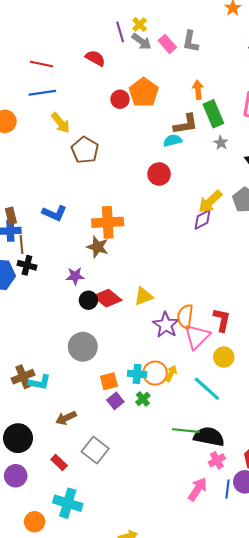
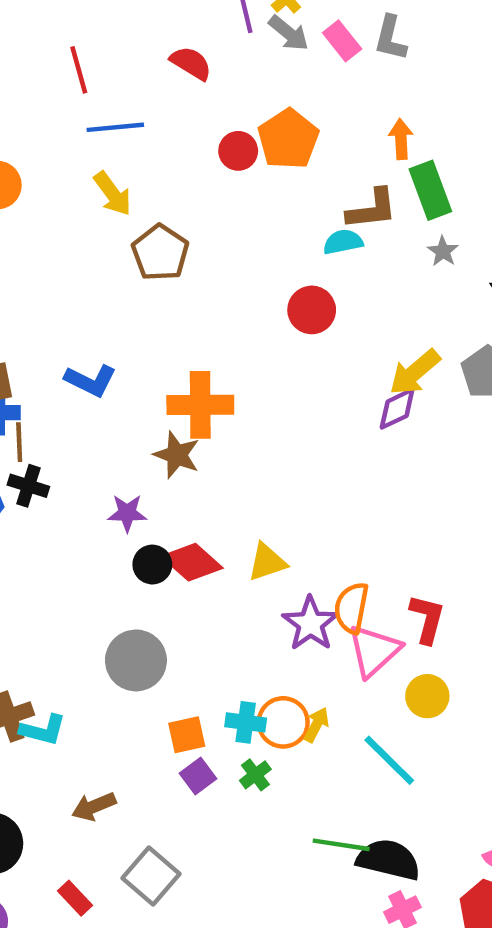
red line: (41, 64) -> (79, 70), turned 60
blue line: (42, 93) -> (115, 127), moved

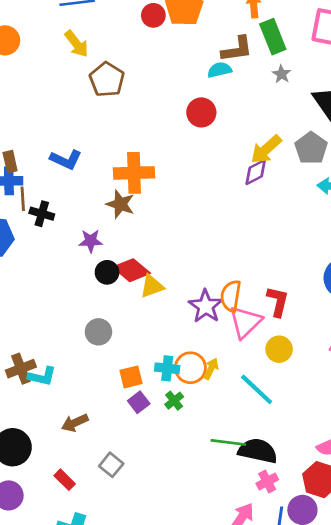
black cross: (28, 486) -> (42, 214), moved
yellow triangle: (267, 562) -> (152, 286), moved
gray circle: (136, 660) -> (98, 332), size x0.7
gray square: (151, 876) -> (111, 465), size x0.7

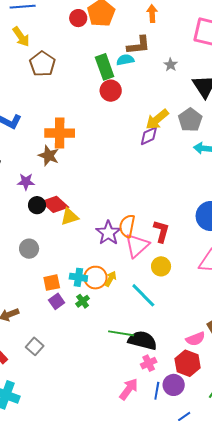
green rectangle: (273, 37) -> (105, 67), moved

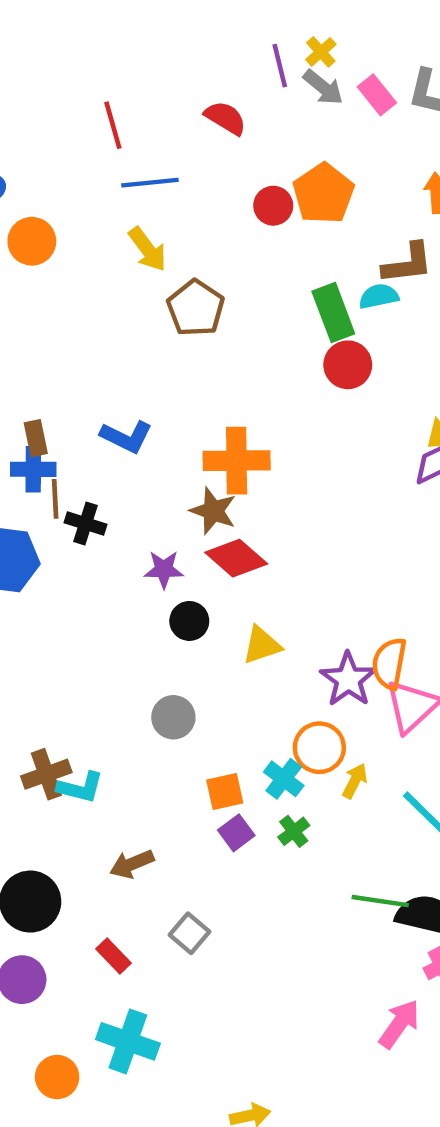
red diamond: (55, 204) -> (236, 558), moved
cyan cross: (78, 277) -> (284, 779), turned 30
orange circle: (95, 278) -> (319, 748), moved

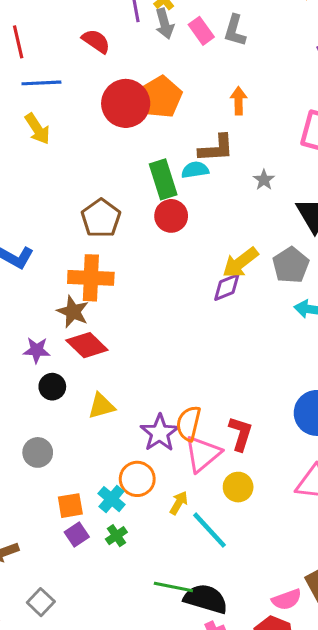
gray arrow: (323, 87) -> (165, 24), turned 32
red circle: (273, 206) -> (126, 103), size x1.8
brown pentagon: (196, 308) -> (101, 218), moved
yellow arrow: (355, 781) -> (179, 503), moved

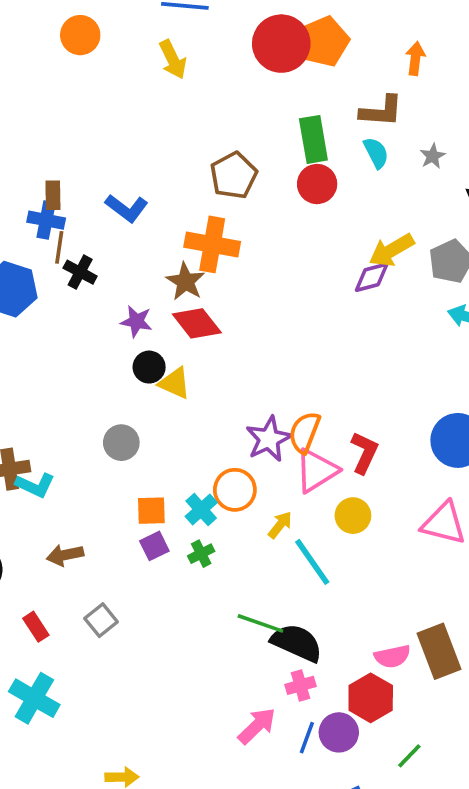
cyan semicircle: (195, 170) -> (376, 153), moved, turned 64
yellow triangle: (101, 406) -> (175, 383), moved, turned 32

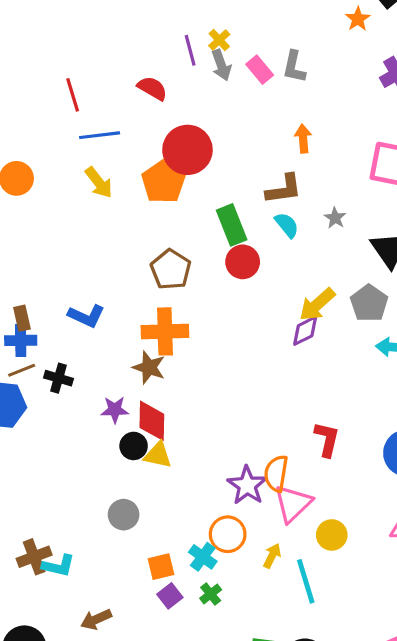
orange pentagon: (324, 42) -> (163, 182), moved
brown line: (59, 247) -> (22, 370), moved, turned 72
red diamond: (197, 323) -> (152, 421), moved, turned 51
red L-shape: (364, 453) -> (327, 439), moved
cyan line: (312, 562) -> (306, 581), turned 30

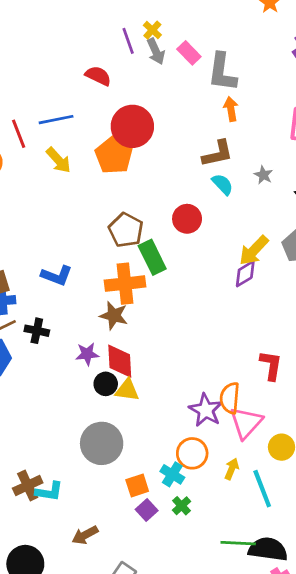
gray L-shape: (294, 67) -> (222, 72), moved, size x1.4
red line: (73, 95) -> (19, 134), moved
green rectangle: (232, 225) -> (152, 257), moved
gray circle: (124, 515) -> (102, 443), size x1.6

